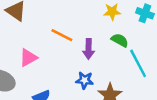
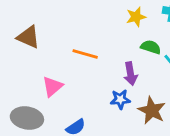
purple arrow: (89, 49) -> (131, 74), moved

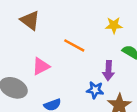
yellow star: (136, 17) -> (114, 25), moved

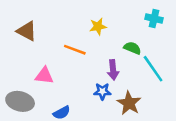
yellow star: (114, 25) -> (98, 26), moved
pink triangle: (41, 66) -> (44, 76), turned 42

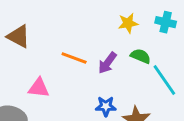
yellow star: (98, 26) -> (128, 23), moved
purple arrow: (113, 70) -> (107, 63), moved, turned 42

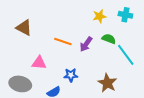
blue star: (106, 106) -> (71, 75), moved

